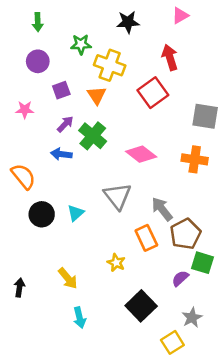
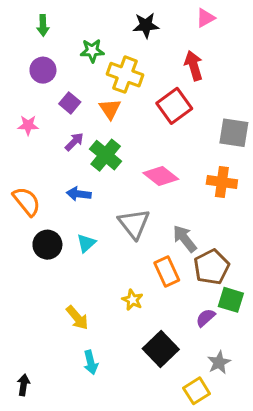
purple square: (61, 90) -> (70, 103), turned -30
blue arrow: (61, 154) -> (79, 194), moved
black arrow: (19, 288) -> (24, 385), moved

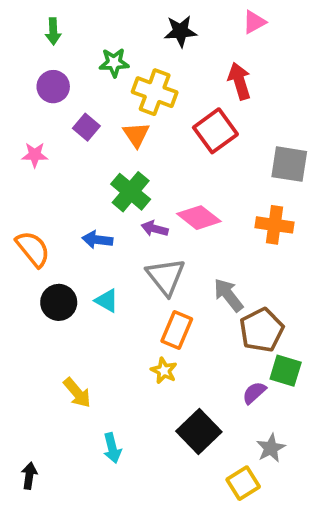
purple arrow: (74, 142) -> (155, 229), moved, turned -120
cyan triangle: (86, 243) -> (107, 301), turned -48
orange rectangle: (167, 271) -> (177, 330), moved, turned 48
yellow arrow: (77, 318) -> (77, 393), moved

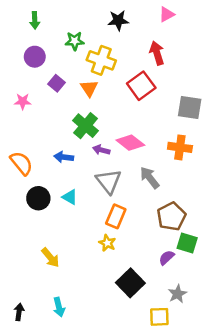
gray arrow: (228, 295) -> (150, 178), moved
cyan arrow: (112, 448) -> (59, 307), moved
yellow square: (243, 483) -> (159, 317), turned 30

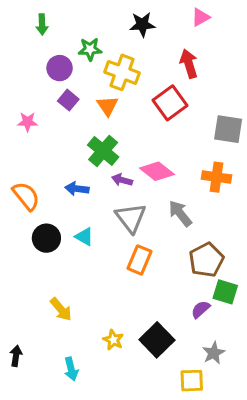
purple circle: (35, 57) -> (60, 68), moved
yellow star: (107, 243) -> (113, 340), moved
black arrow: (19, 312) -> (16, 356), moved

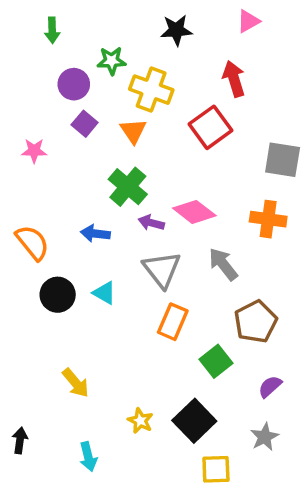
green square: (225, 292) -> (216, 361), moved, turned 35
purple semicircle: (201, 309) -> (270, 386), moved
yellow square: (192, 381) -> (216, 469), moved

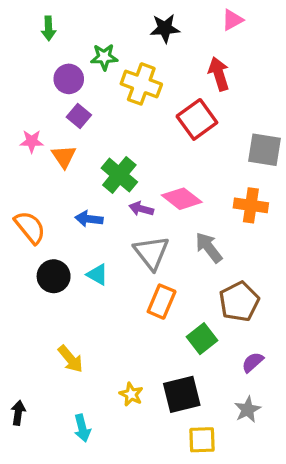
orange triangle: (133, 131) -> (64, 156), moved
black square: (194, 421) -> (182, 394), turned 30

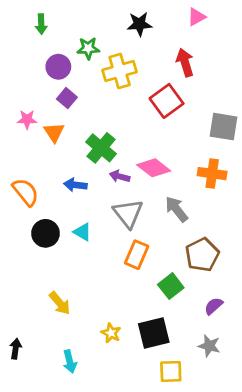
yellow cross: (141, 84) -> (120, 71), turned -36
gray star: (248, 409) -> (209, 346), turned -30

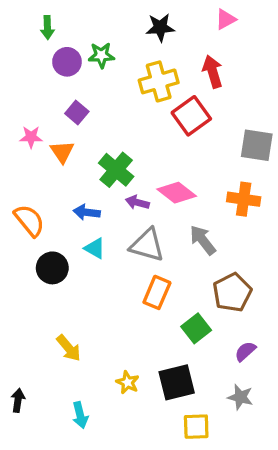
purple circle: (58, 67) -> (67, 62), moved
yellow cross: (120, 71) -> (159, 81), moved
gray triangle: (128, 213) -> (147, 245), turned -36
cyan triangle: (83, 232) -> (95, 248), moved

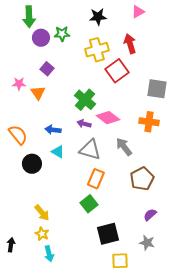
green arrow: (47, 27) -> (29, 17), size x1.5
green cross: (116, 170) -> (85, 100), moved
green square: (196, 328) -> (89, 204), moved
yellow star: (128, 382) -> (42, 234), moved

